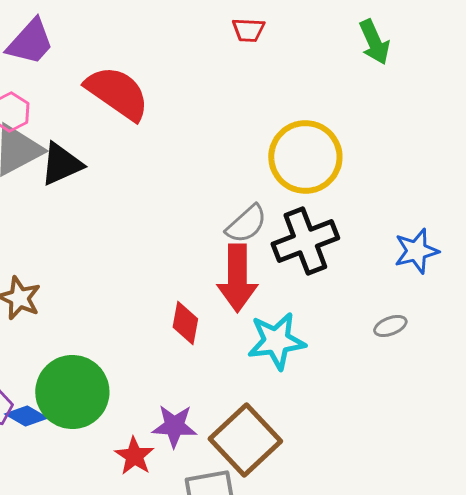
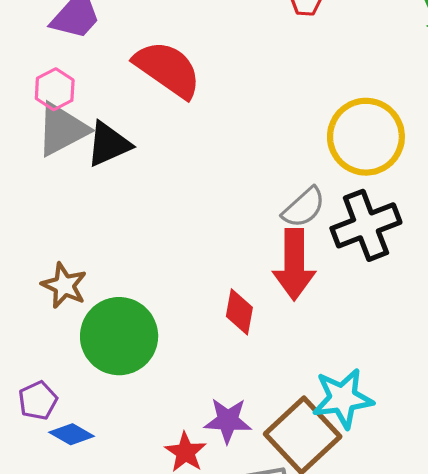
cyan star: (276, 341) -> (343, 398), moved
green circle: (72, 392) -> (119, 336), moved
blue diamond: (26, 416) -> (72, 434), moved

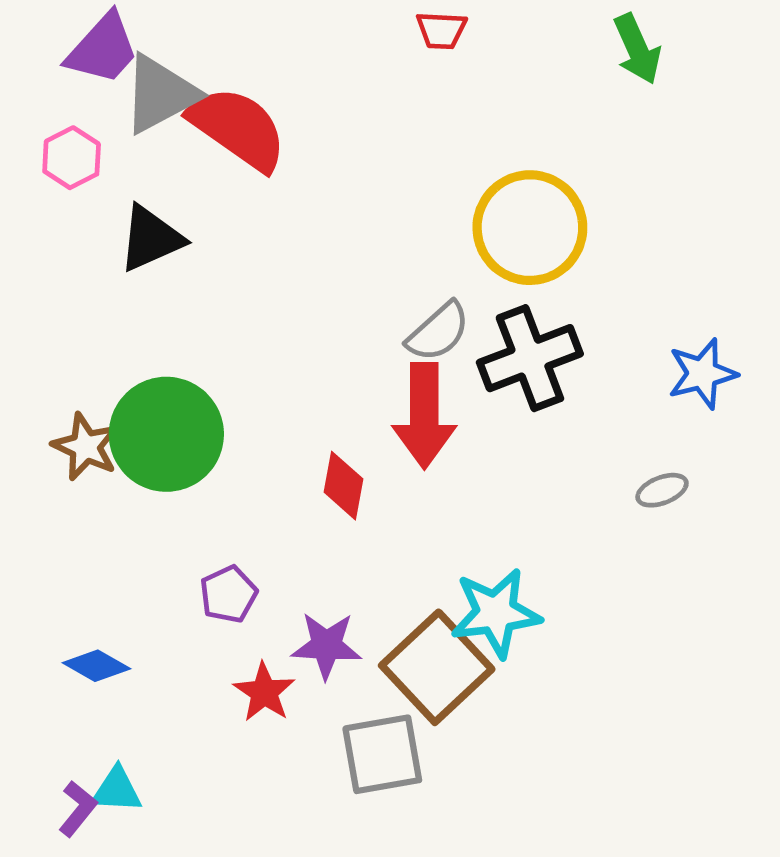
gray triangle: (62, 129) -> (160, 94), moved
green circle: (119, 336) -> (166, 434), moved
purple pentagon: (38, 400) -> (228, 594), moved

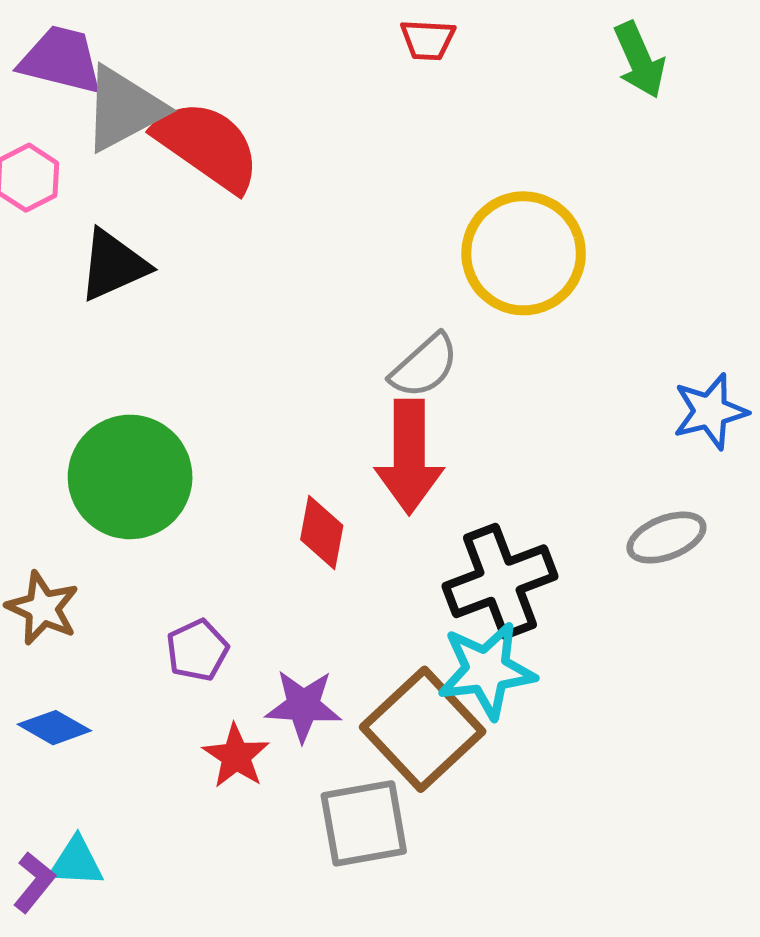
purple trapezoid: (103, 49) -> (61, 60), turned -118
black cross: (530, 358) -> (500, 581), moved
brown star: (86, 447) -> (43, 608), moved
gray ellipse: (662, 490) -> (666, 538), size x1.4

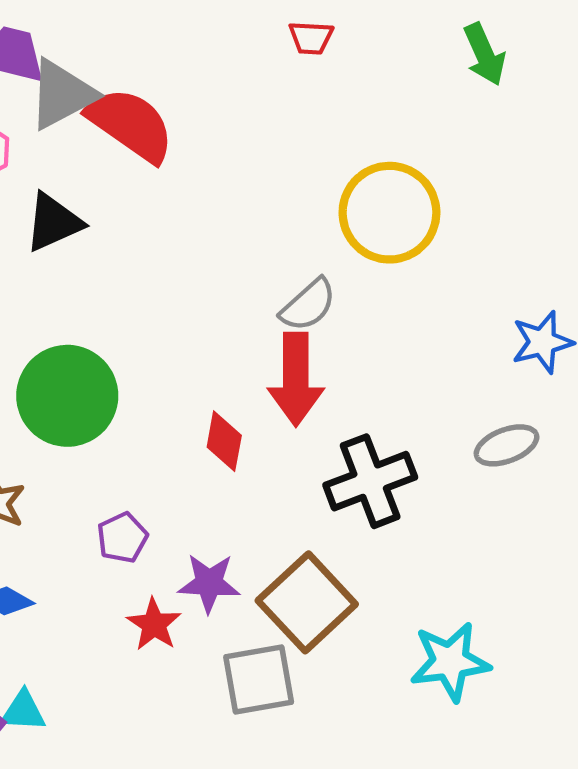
cyan star: (487, 670) -> (450, 662), moved

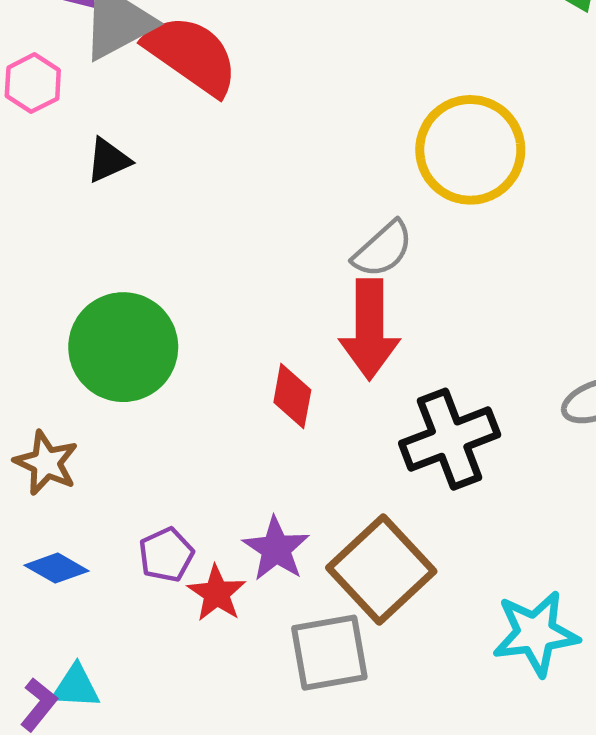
black triangle: (53, 222) -> (108, 160), size x0.7
purple pentagon: (122, 538) -> (166, 555), moved
purple star: (209, 583) -> (276, 549), turned 30

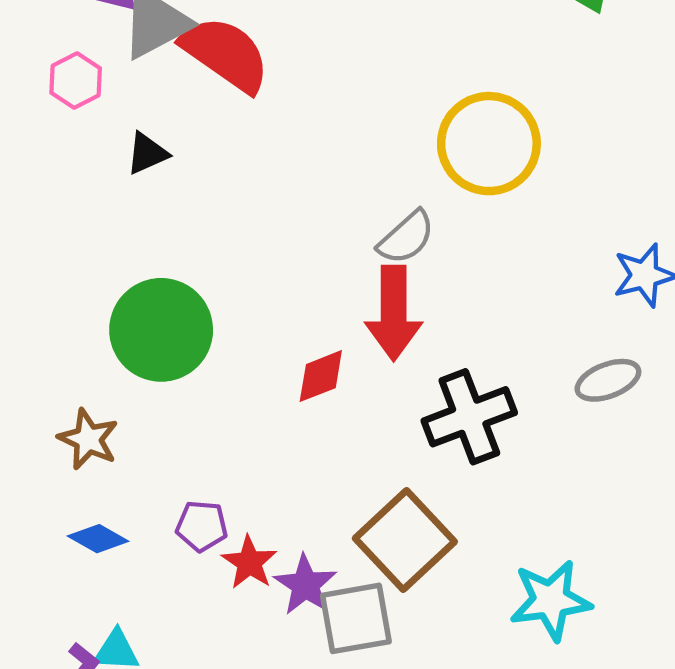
red diamond: (292, 396) -> (321, 376), turned 58
purple star: (276, 549) -> (305, 585), moved
purple pentagon: (166, 555) -> (202, 526), turned 30

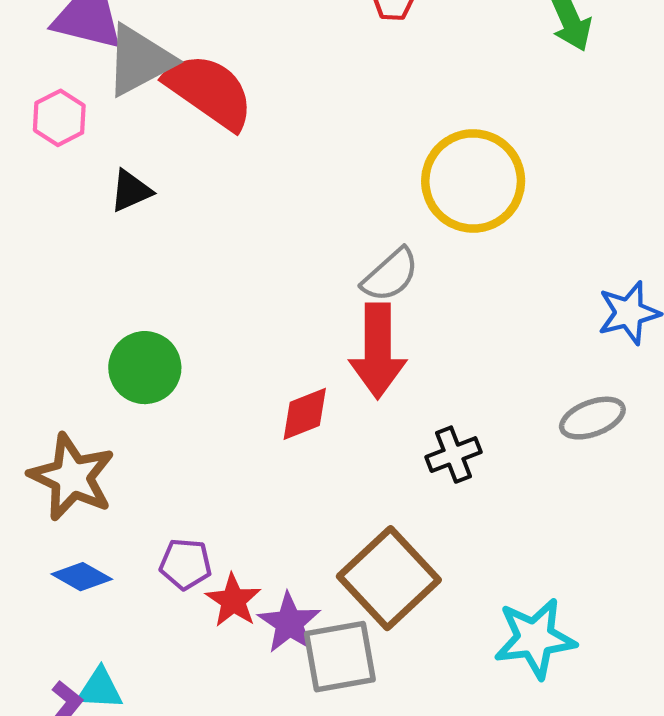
green circle: (161, 330) -> (145, 368), size x0.7
black cross: (469, 417) -> (453, 455), size x0.6
brown star: (88, 439) -> (72, 477), size x1.4

